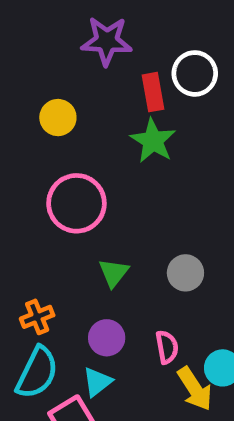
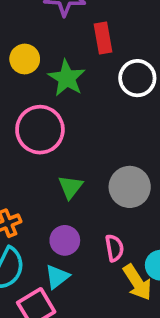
white circle: (195, 73) -> (137, 78), moved
green star: (153, 141) -> (67, 78), moved
gray circle: (185, 273) -> (130, 187), size x1.4

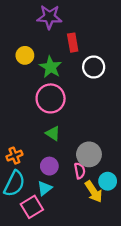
pink circle: (40, 130) -> (51, 98), moved
green triangle: (71, 187) -> (53, 133), turned -35
gray circle: (130, 187) -> (89, 154), moved

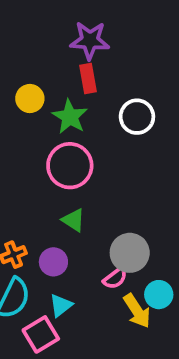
purple star: (49, 17) -> (90, 40), moved
red rectangle: (73, 43) -> (88, 79), moved
purple circle: (49, 166) -> (53, 262), moved
pink semicircle: (80, 171) -> (115, 278), turned 63

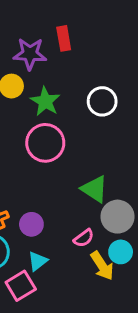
purple star: (90, 40) -> (30, 54), moved
red rectangle: (88, 79) -> (64, 38), moved
green triangle: (73, 220) -> (94, 189), moved, size x1.4
gray circle: (130, 253) -> (117, 217), moved

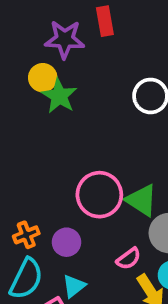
green star: (45, 101) -> (59, 96), moved
pink circle: (45, 143) -> (99, 195), moved

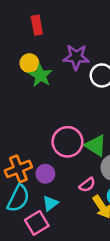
red rectangle: (105, 21) -> (37, 25), moved
purple star: (65, 39) -> (76, 57), moved
orange cross: (26, 235) -> (18, 169), size x1.5

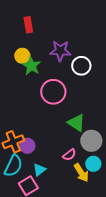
pink circle: (67, 142) -> (53, 92), moved
purple circle: (45, 174) -> (27, 146), moved

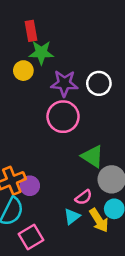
purple star: (60, 51) -> (64, 83), moved
green star: (31, 66) -> (41, 53), moved, turned -30
cyan triangle: (39, 170) -> (72, 216), moved

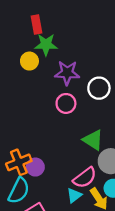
white circle: (99, 83) -> (99, 88), moved
pink circle: (63, 117) -> (66, 103), size x0.7
pink semicircle: (84, 197) -> (85, 178), size x1.5

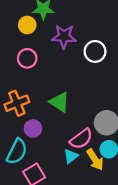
pink circle: (66, 103) -> (27, 58), moved
green triangle: (93, 140) -> (59, 102), moved
orange cross: (19, 162) -> (17, 103), moved

